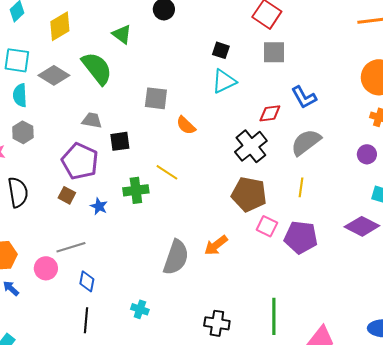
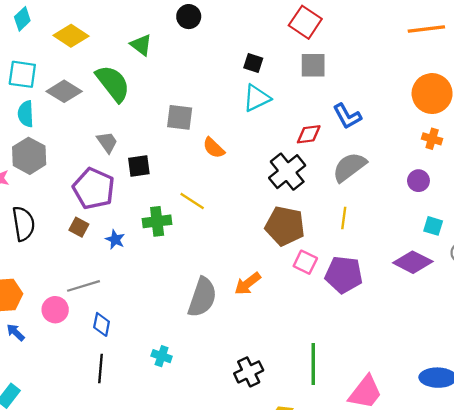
yellow diamond: (60, 26) -> (71, 36), turned 64
gray trapezoid: (92, 120) -> (107, 142), turned 45
gray hexagon: (23, 132) -> (29, 156), size x1.4
black cross: (217, 323) -> (249, 372), turned -35

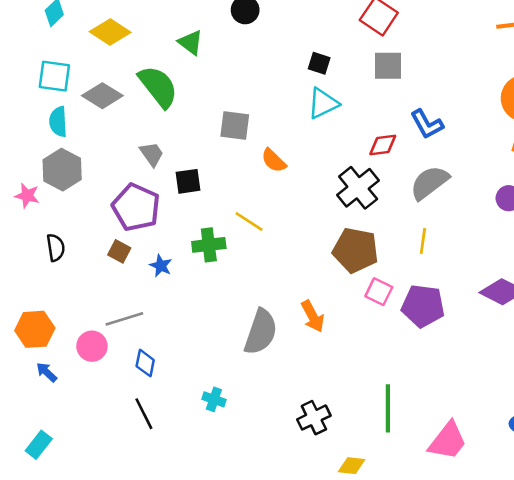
black semicircle: (23, 224) -> (56, 248), size x0.7
orange arrow: (248, 284) -> (313, 316), turned -80
black line: (100, 369) -> (144, 414), turned -32

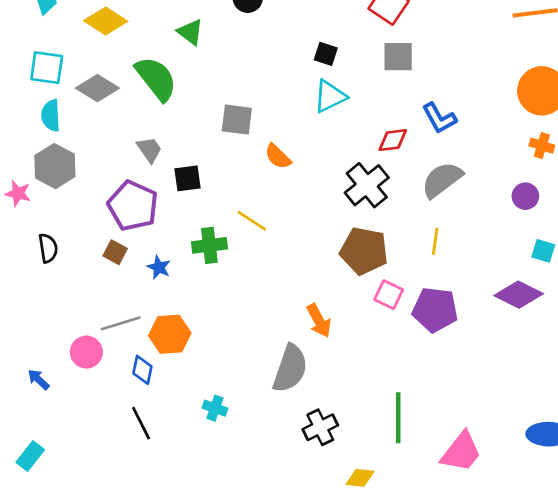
orange hexagon: (35, 329) -> (170, 334), moved
gray semicircle: (261, 332) -> (290, 368), moved

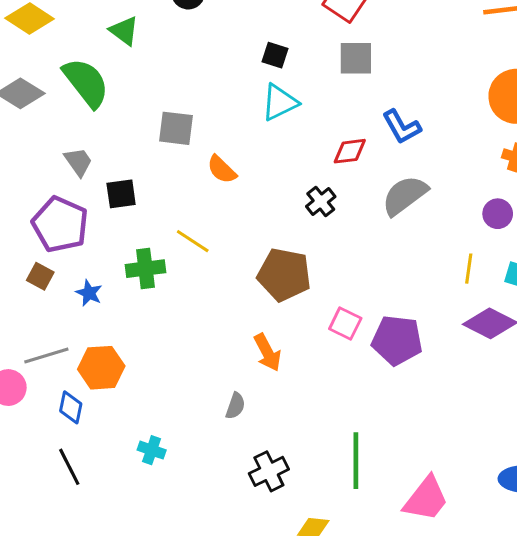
black cross: (367, 185) -> (321, 202), size x0.6
yellow line: (435, 241) -> (469, 269), moved
brown pentagon: (364, 251) -> (284, 275), moved
gray semicircle: (290, 368) -> (235, 406), size x0.5

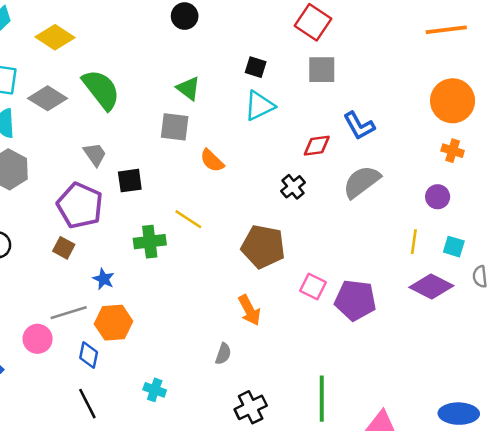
green triangle: (124, 31) -> (188, 88), moved
blue star: (89, 293) -> (104, 279), moved

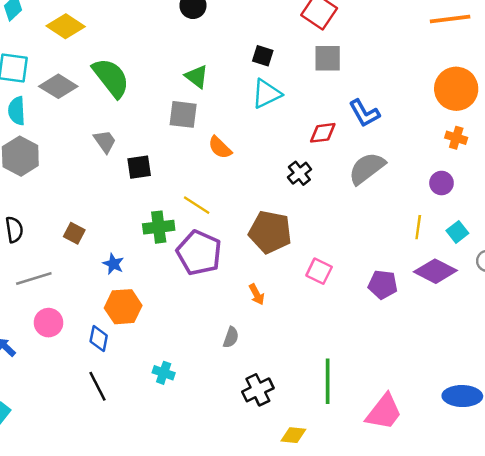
purple pentagon: (80, 205) -> (199, 253), moved
cyan square: (454, 247) -> (457, 232), turned 35
purple pentagon: (355, 300) -> (383, 285), moved, size x0.7
orange arrow: (249, 310) -> (257, 294), size x0.7
gray line: (69, 313) -> (34, 279), moved

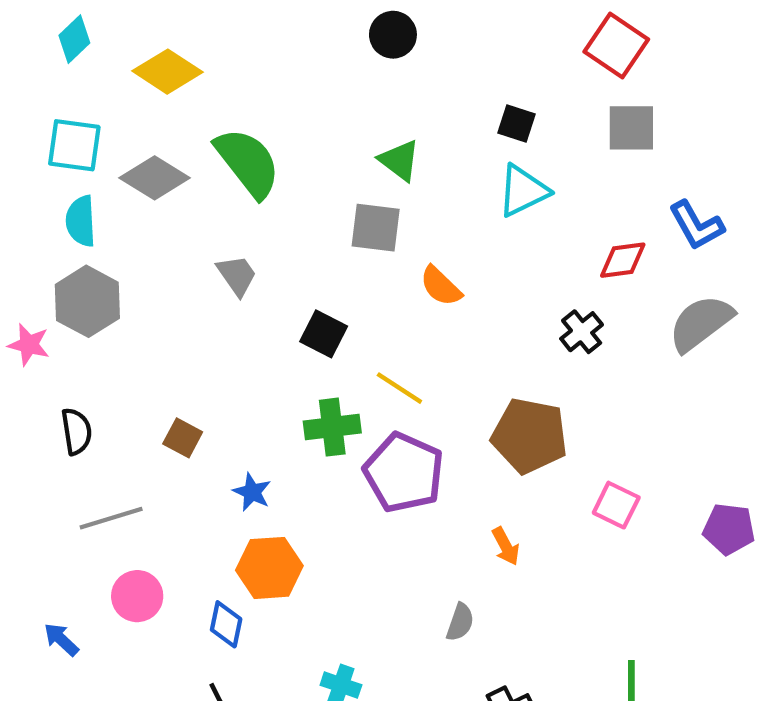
black square: (139, 167) -> (324, 334), moved, turned 35

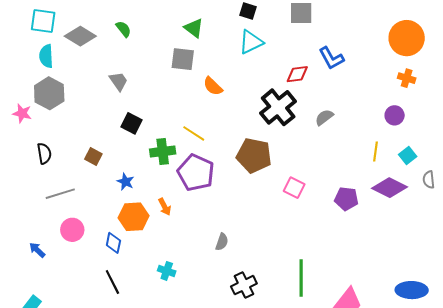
green semicircle: (248, 163) -> (123, 29), size x0.5
gray semicircle: (701, 323) -> (324, 117), moved, size x0.6
black cross: (582, 332) -> (278, 107), size x1.8
black square: (324, 334) -> (132, 123), moved
orange arrow: (506, 546) -> (165, 207), moved

